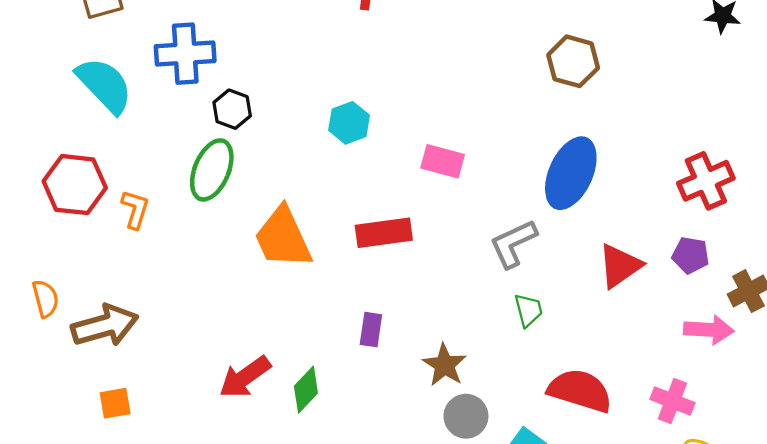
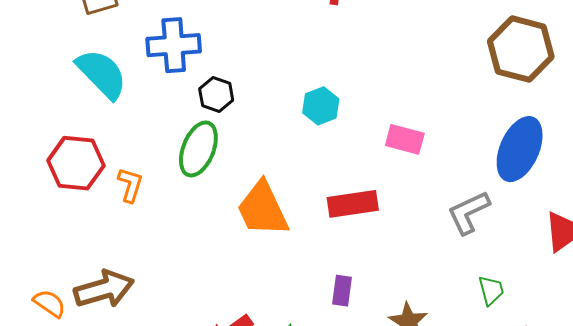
brown hexagon: (573, 61) -> (521, 49), size x1.4
orange semicircle: (46, 299) -> (49, 303), moved, turned -40
green trapezoid: (528, 310) -> (491, 290), moved

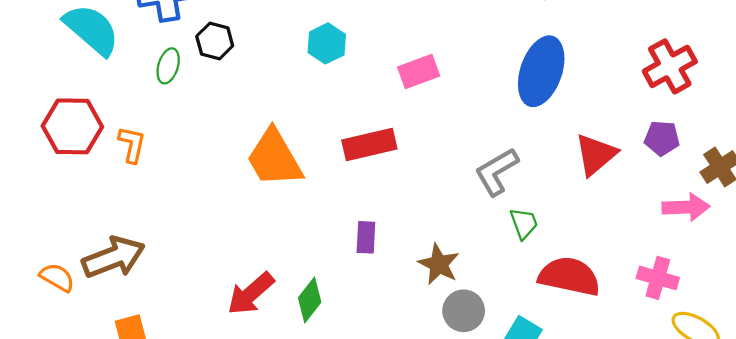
pink rectangle: (405, 139) -> (419, 71), turned -30
green ellipse: (198, 149) -> (168, 66), moved, size x0.6
gray L-shape: (469, 212) -> (497, 172), moved

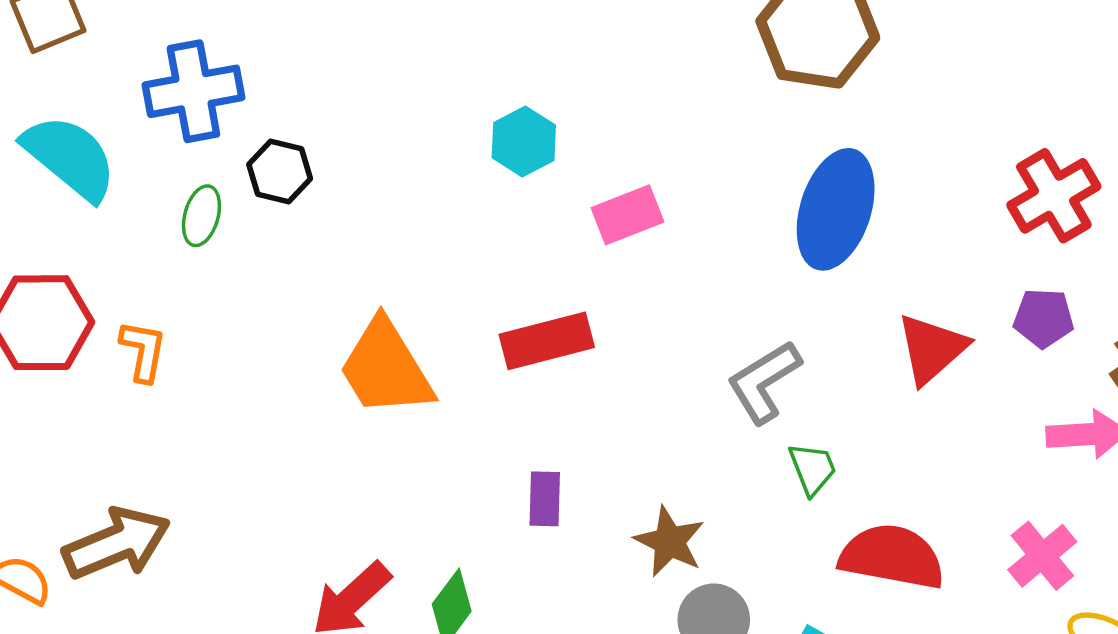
cyan hexagon: (327, 43) -> (524, 141), moved
pink cross: (658, 278) -> (1042, 556), turned 36

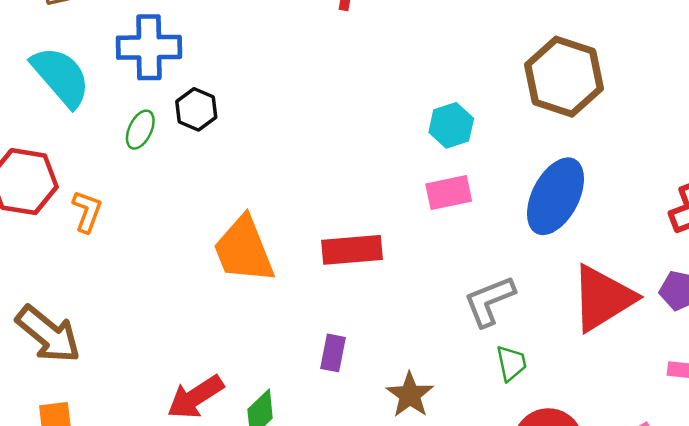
cyan hexagon: (524, 141) -> (451, 125), moved
pink rectangle: (627, 215) -> (449, 193), moved
red triangle: (932, 349) -> (603, 298), size x1.4
brown arrow: (117, 543) -> (48, 334), turned 52

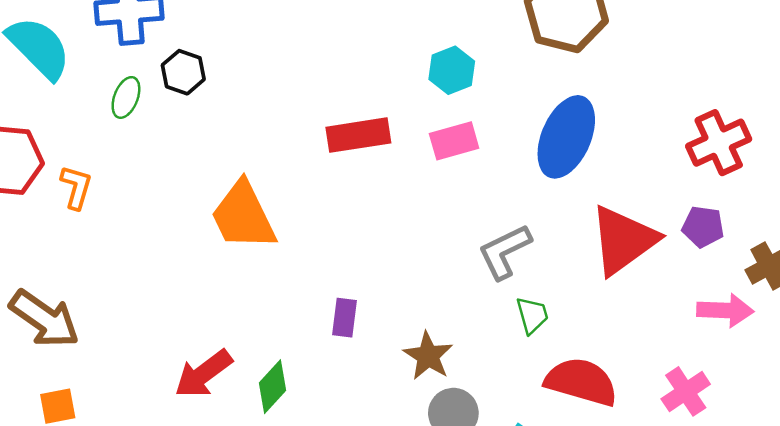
red rectangle: (352, 250) -> (358, 135), moved

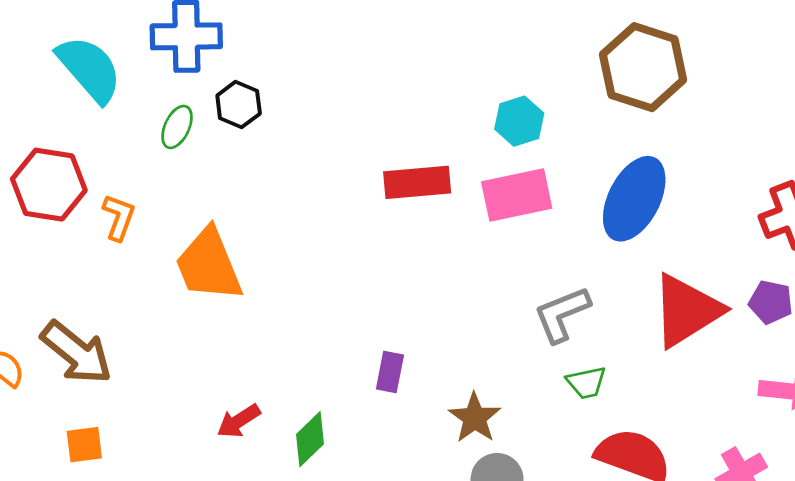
pink rectangle: (454, 141) -> (517, 195), size x1.4
orange trapezoid: (243, 216) -> (209, 265), moved
green trapezoid: (532, 315) -> (586, 383), turned 90
red arrow: (203, 374) -> (239, 421), size x0.7

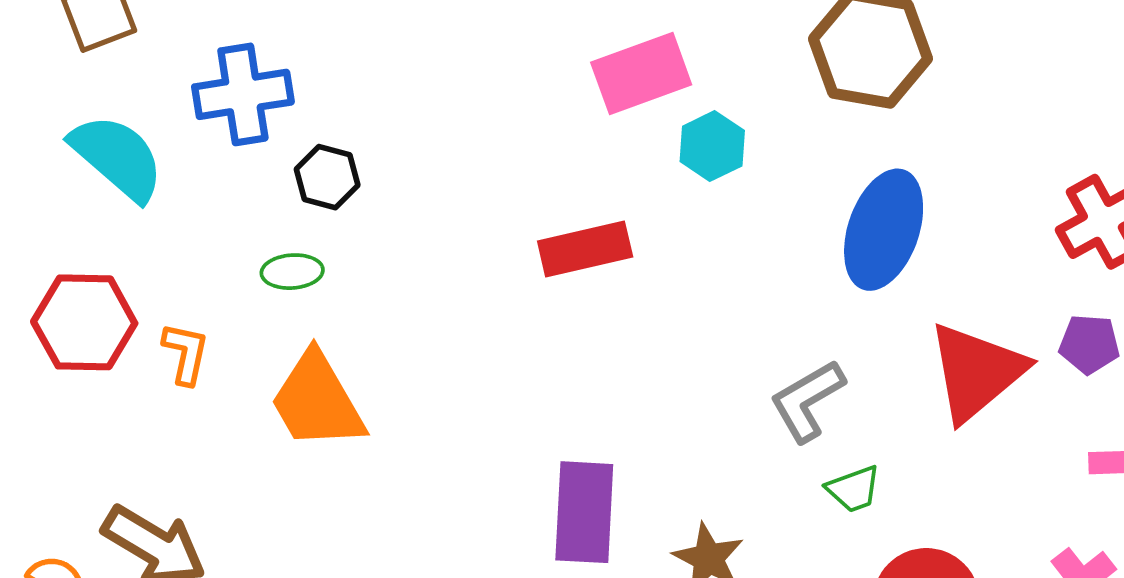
green ellipse: (177, 127) -> (292, 272), moved, turned 69
pink rectangle: (517, 195) -> (641, 74), moved
purple rectangle: (390, 372) -> (584, 512), size x1.8

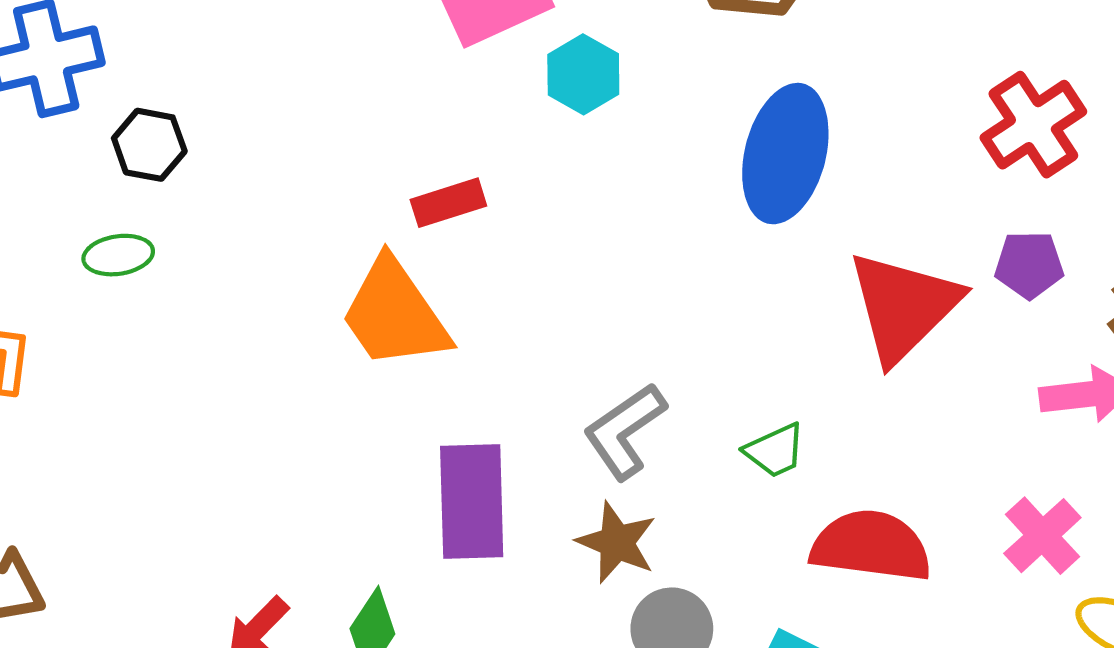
red rectangle: (585, 249) -> (448, 203), size x0.7
orange trapezoid: (317, 401) -> (395, 314), moved
gray L-shape: (807, 401) -> (625, 431), moved

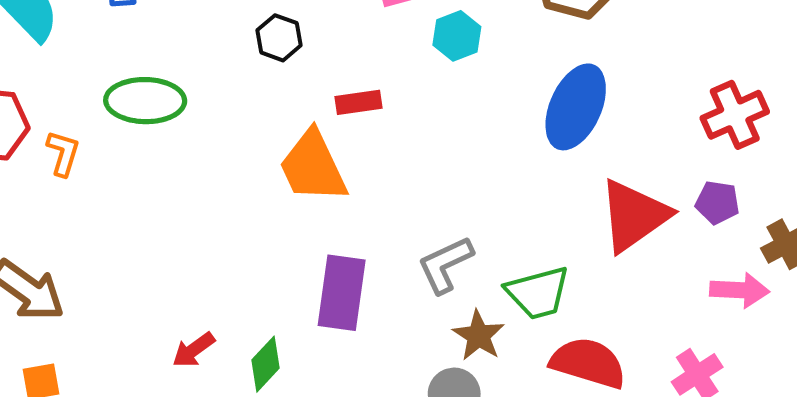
black hexagon: (149, 145) -> (279, 38), moved
green ellipse: (118, 255) -> (145, 101), size x1.8
green trapezoid: (775, 451) -> (538, 293), size x1.6
brown star: (617, 542) -> (479, 336), moved

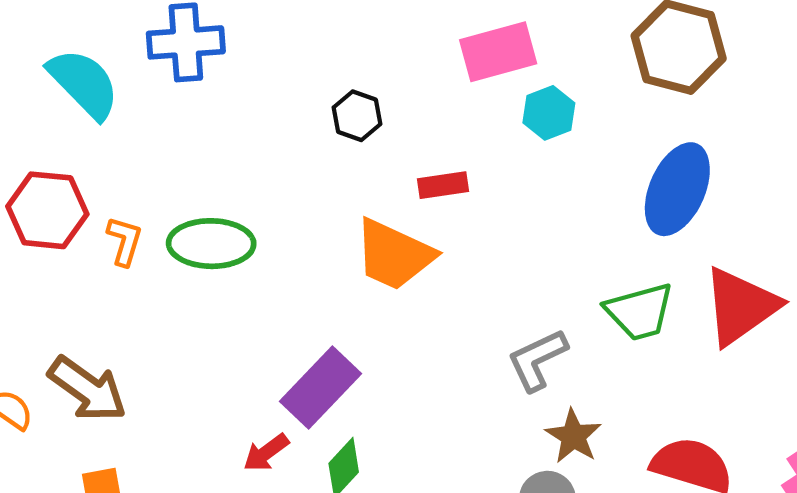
green ellipse: (145, 101) -> (211, 244), moved
orange trapezoid: (313, 167) -> (394, 255), turned -40
purple rectangle: (342, 293) -> (321, 387), moved, turned 36
green trapezoid: (538, 293) -> (640, 312), moved

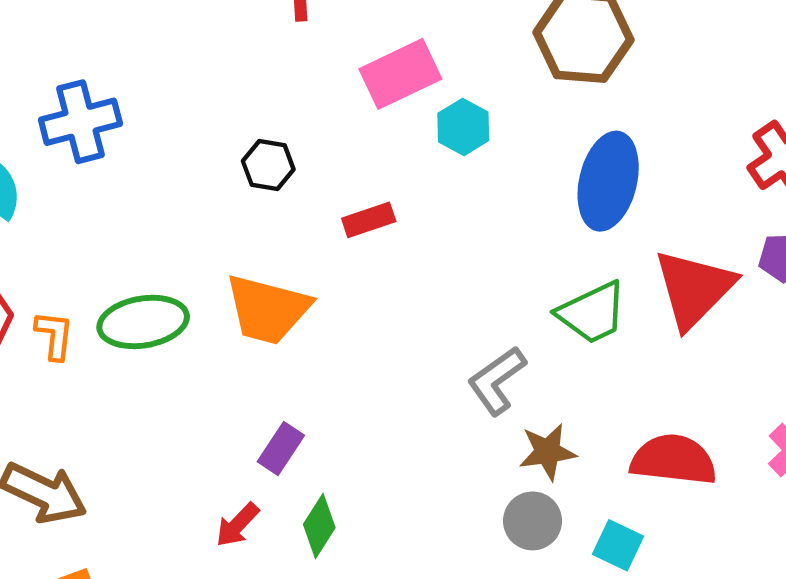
orange trapezoid: (394, 255) -> (268, 309), moved
purple rectangle: (321, 387) -> (281, 449), size x0.6
brown star: (573, 436) -> (547, 452), turned -30

